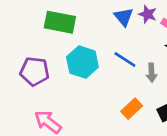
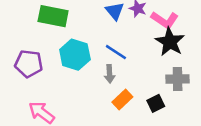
gray arrow: (152, 73) -> (110, 74), moved

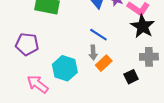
cyan hexagon: (75, 55) -> (65, 68), moved
orange rectangle: (122, 100) -> (104, 63), moved

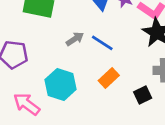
gray arrow: (93, 53) -> (75, 39), moved, turned -120

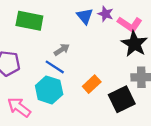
blue line: (102, 43) -> (55, 67), moved
black square: (143, 95) -> (122, 99), size x1.6

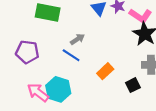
cyan hexagon: (49, 90) -> (58, 89), moved
black square: (122, 99) -> (133, 85), size x0.6

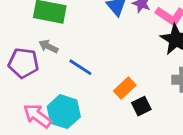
gray arrow: (77, 39) -> (48, 46), moved, turned -120
black square: (133, 85) -> (141, 106), moved

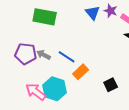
gray arrow: (48, 46) -> (44, 55), moved
orange rectangle: (125, 88) -> (81, 72), moved

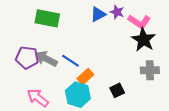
blue triangle: (93, 13) -> (98, 14), turned 42
gray arrow: (44, 55) -> (46, 59), size x1.5
cyan hexagon: (55, 89) -> (78, 95), moved

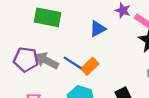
blue triangle: (98, 14) -> (98, 29), moved
orange rectangle: (85, 77) -> (90, 66), moved

